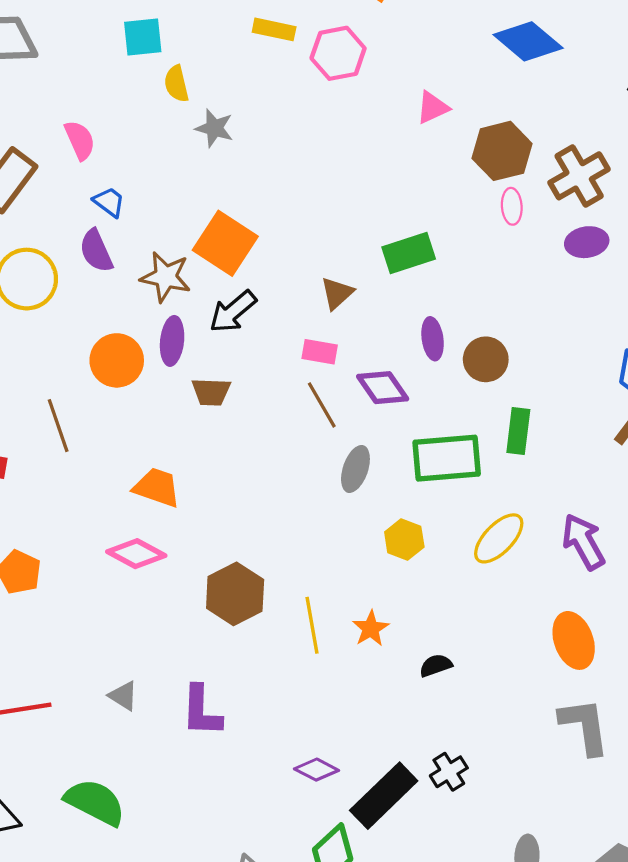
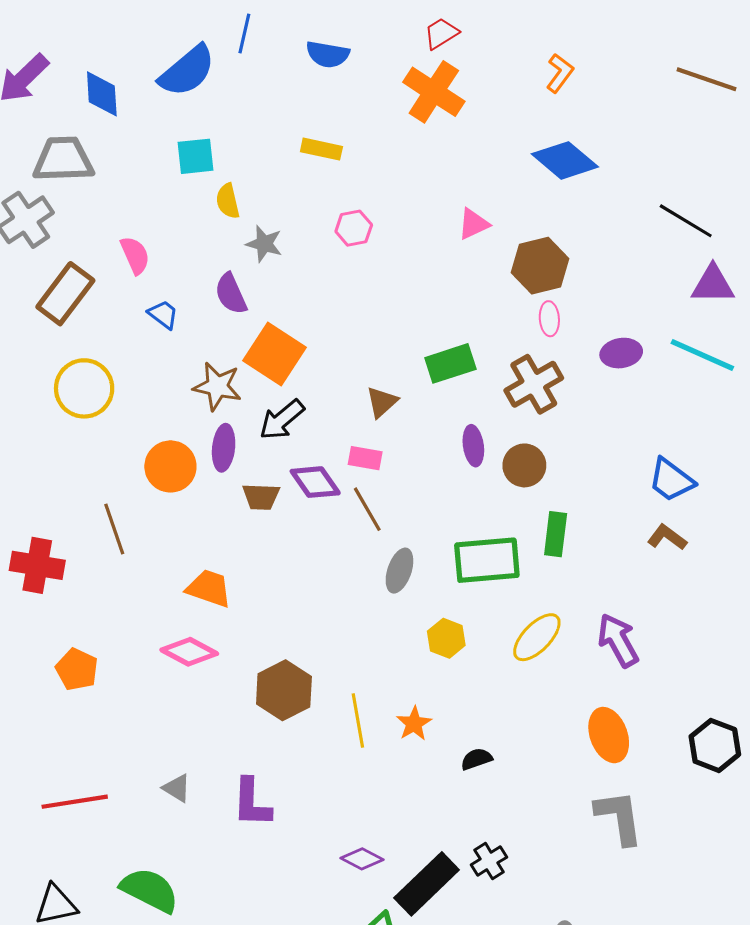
pink hexagon: (338, 53) -> (354, 228), moved, size x0.7
brown cross: (579, 176) -> (534, 384), moved
purple semicircle: (96, 251) -> (231, 294), moved
purple diamond: (383, 388) -> (315, 482), moved

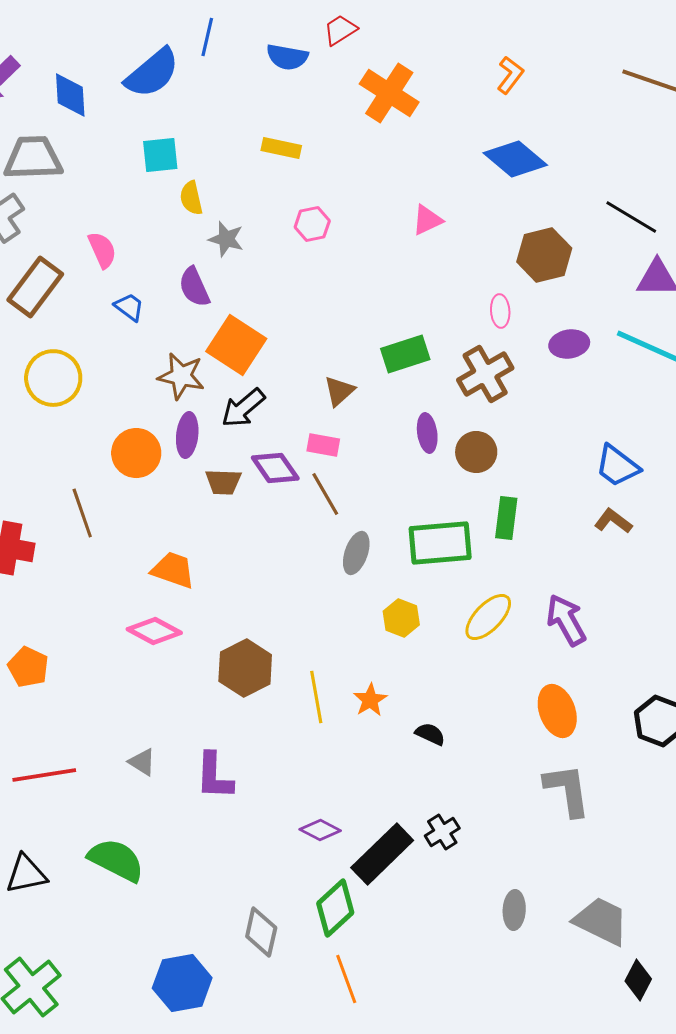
red trapezoid: (441, 33) -> (340, 30), moved
brown hexagon: (540, 266) -> (544, 255), moved
orange pentagon: (77, 669) -> (28, 667), moved
black semicircle: (476, 759) -> (430, 734), turned 44

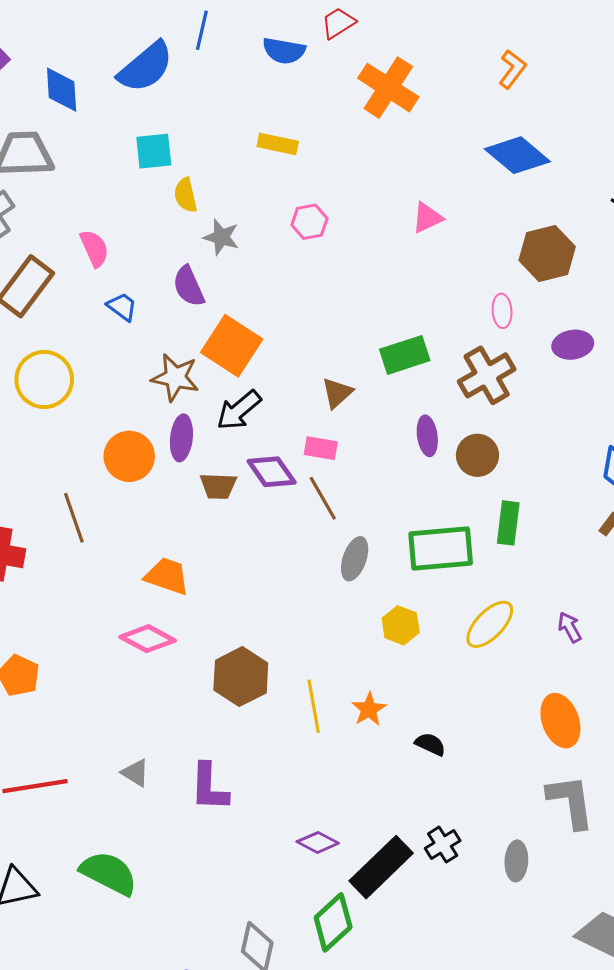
purple arrow: (566, 620) -> (570, 627), size x0.6
gray ellipse: (514, 910) -> (516, 861), moved

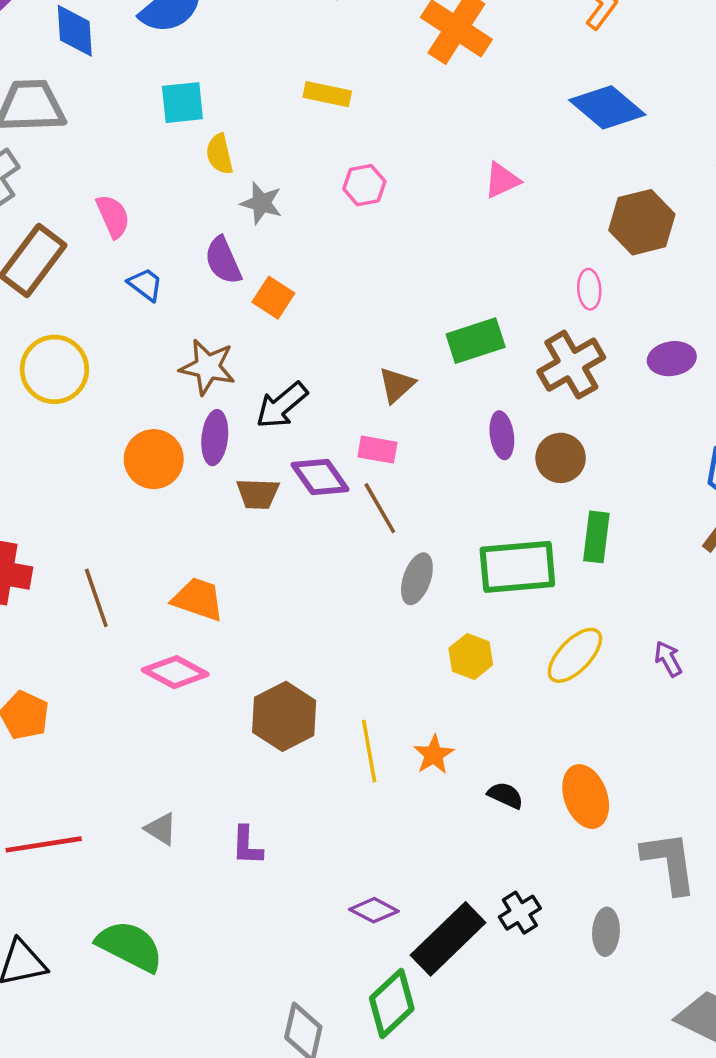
purple ellipse: (573, 345) -> (672, 359), moved
orange square: (232, 346) -> (273, 298), moved, size x0.6
brown line: (74, 518) -> (96, 598), moved
orange ellipse: (560, 721) -> (586, 797), moved
purple L-shape: (209, 787) -> (247, 846), size x0.7

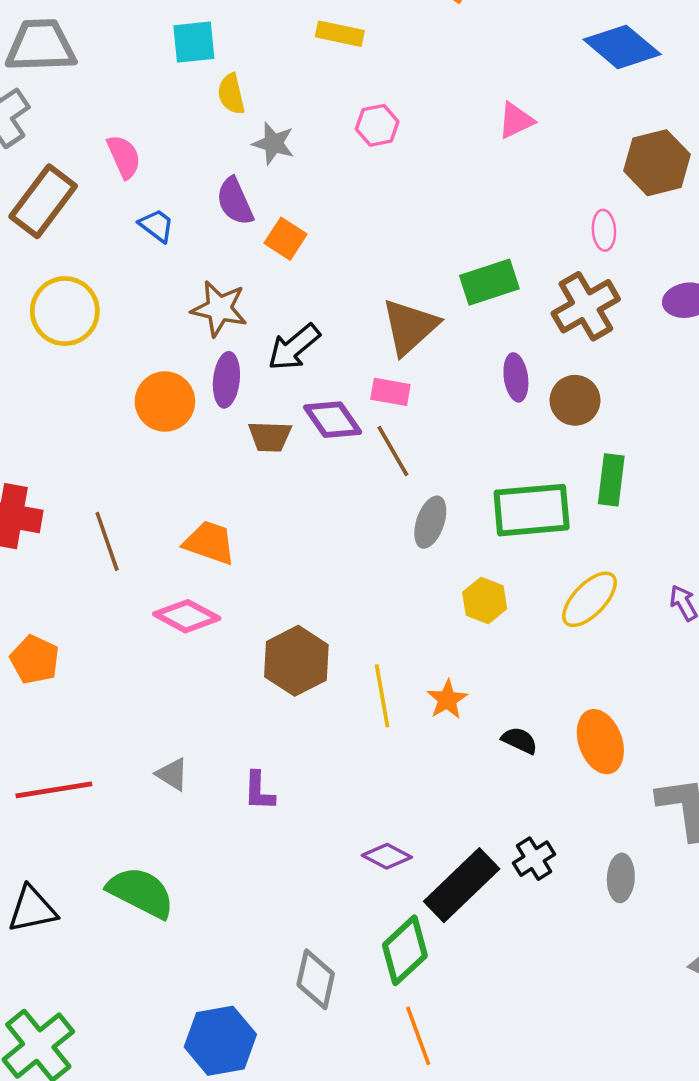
brown triangle: (397, 385) -> (410, 327), size x1.6

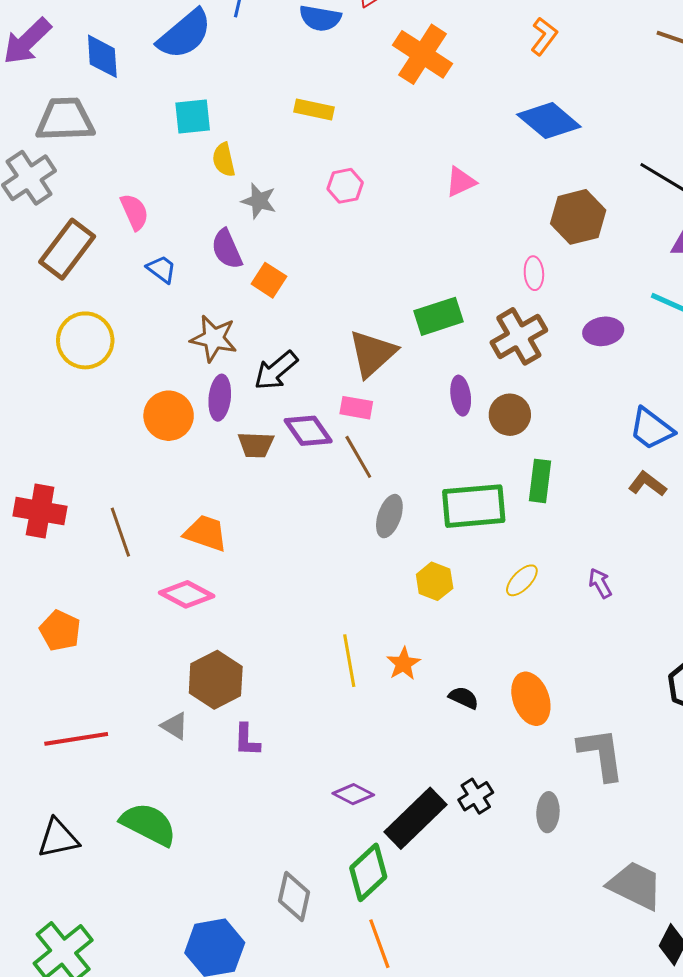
yellow ellipse: (589, 599) -> (522, 580), size x0.7
brown hexagon: (296, 661) -> (216, 680), moved

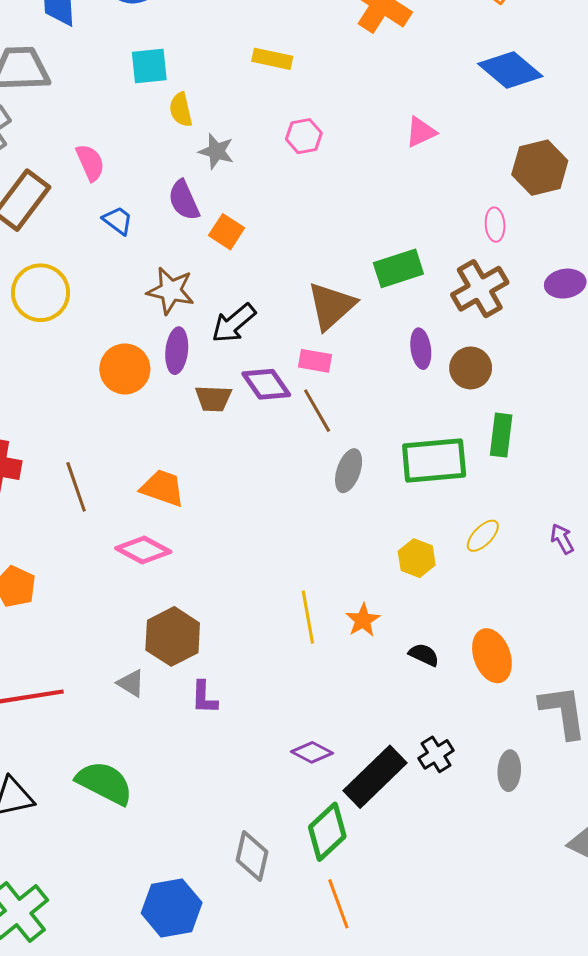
yellow hexagon: (435, 581) -> (417, 558), moved

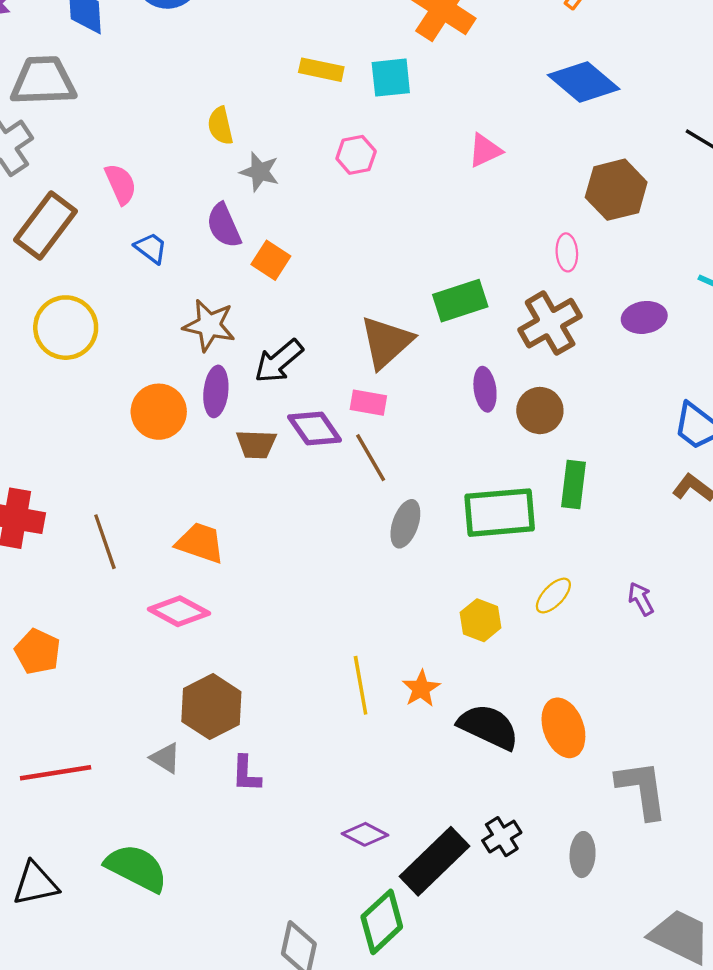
cyan square: (149, 66) -> (391, 78), moved
black semicircle: (424, 655) -> (488, 727), size x1.8

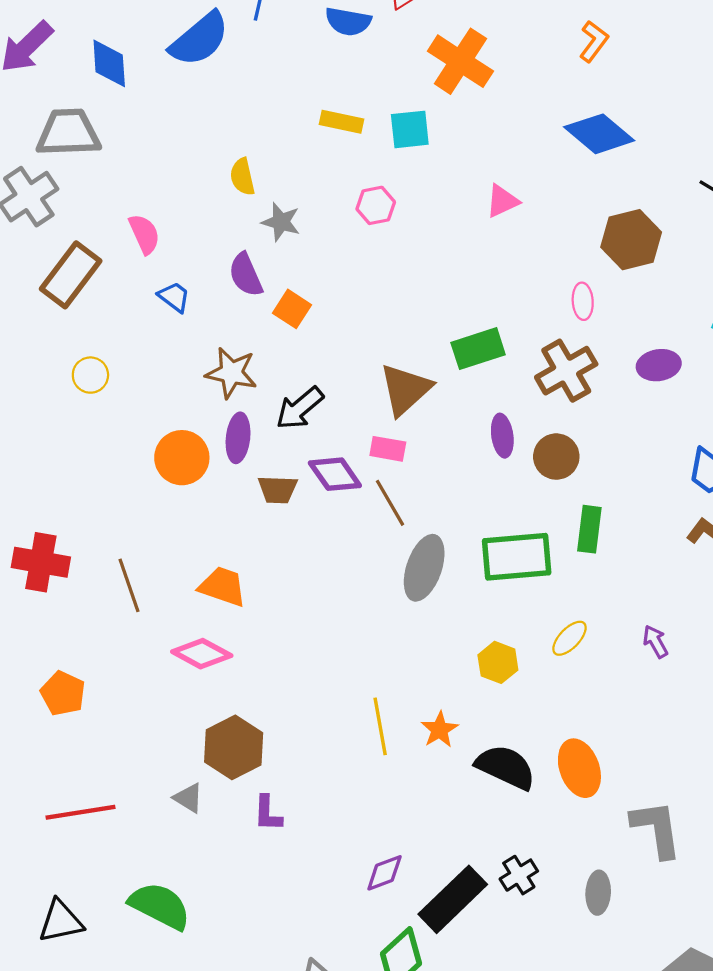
yellow circle: (66, 328) -> (90, 375), size x0.6
gray ellipse: (405, 524) -> (424, 568), size x1.4
purple diamond: (365, 834) -> (384, 873), turned -48

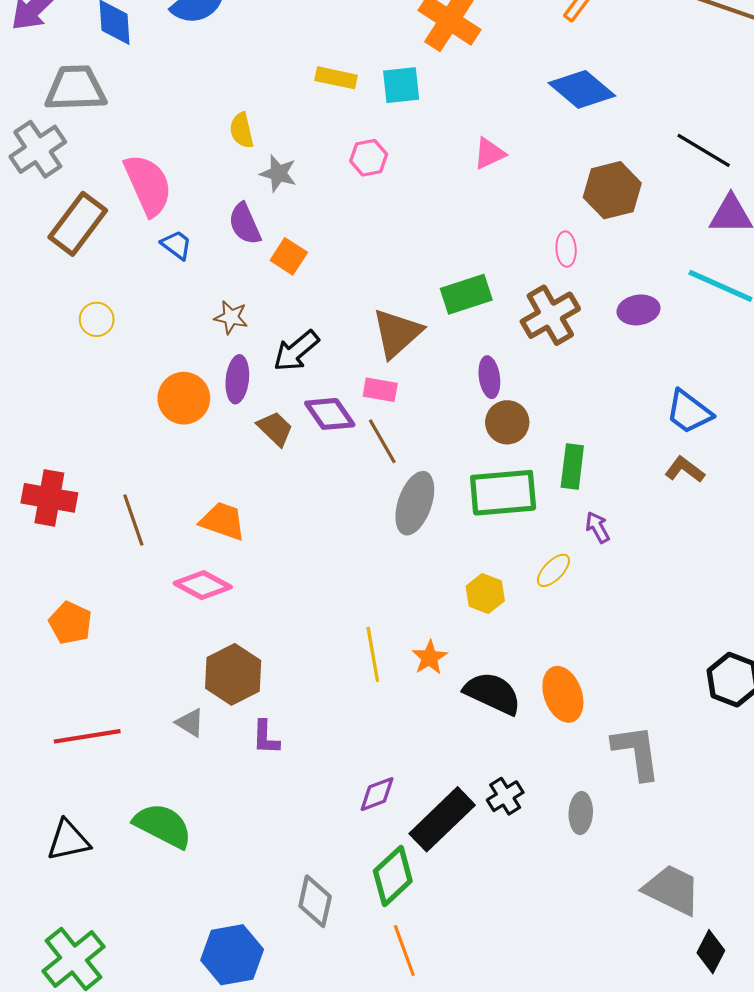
pink semicircle: (144, 234) -> (148, 185), size x1.6
brown star: (231, 373) -> (231, 317), size x0.7
brown circle: (556, 457) -> (507, 422), moved
brown trapezoid: (278, 490) -> (275, 429), turned -138
purple arrow: (655, 642) -> (598, 527), moved

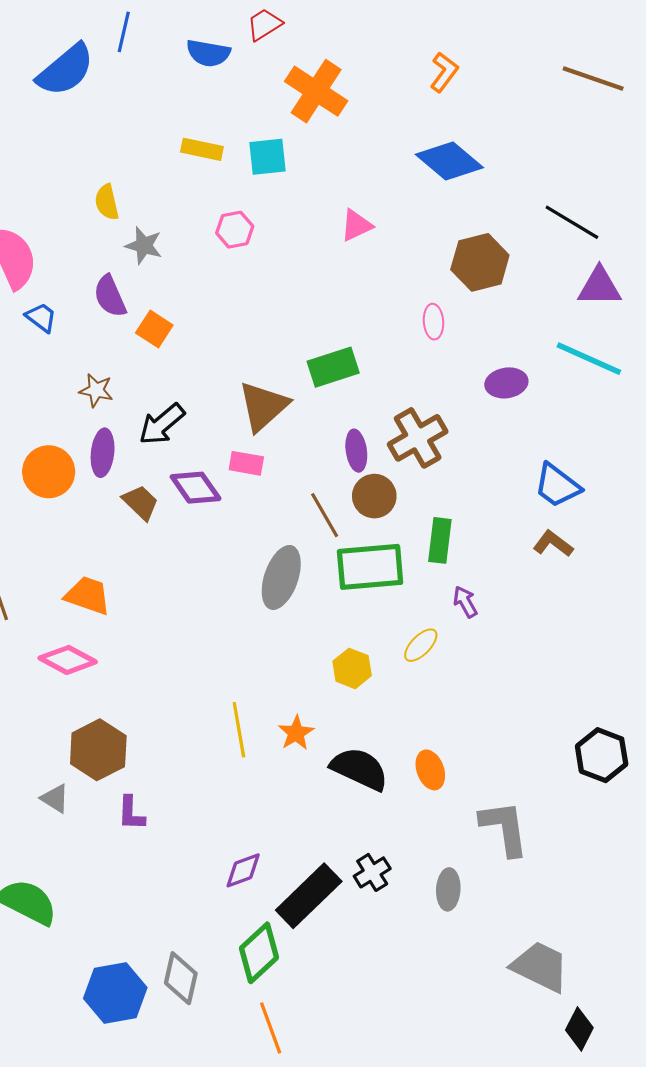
brown cross: (550, 315) -> (418, 438), moved
brown line: (382, 441) -> (325, 515), moved
orange ellipse: (563, 694) -> (430, 770), size x0.7
blue hexagon: (232, 955) -> (115, 993), moved

